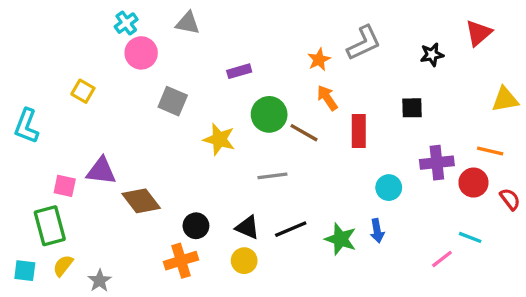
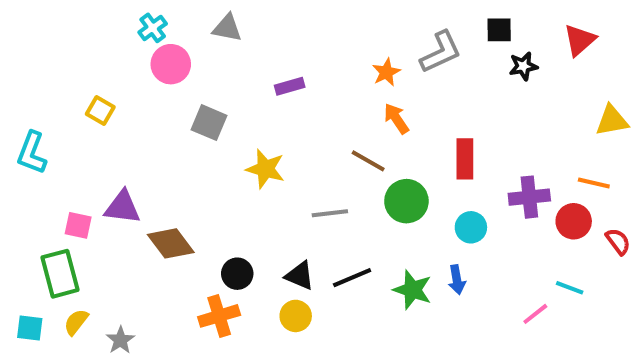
black square: (412, 108) -> (499, 30), moved
green circle: (269, 114) -> (406, 201), moved
red rectangle: (359, 131) -> (465, 159), moved

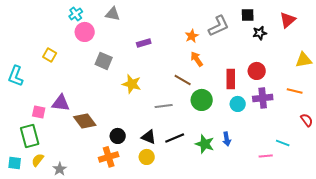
red circle: (574, 221) -> (257, 71), moved
cyan circle: (471, 227) -> (238, 104), moved
pink line: (535, 314) -> (266, 156), turned 32

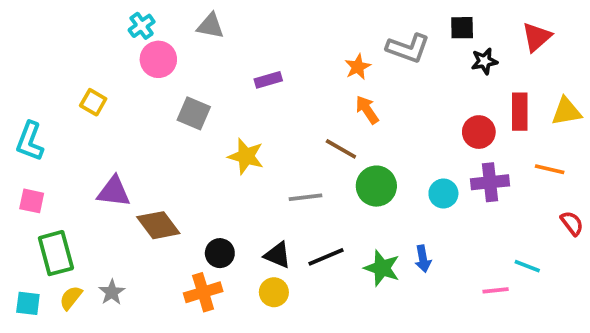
gray L-shape: (219, 26) -> (408, 48), turned 45
red rectangle: (231, 79) -> (520, 112), moved
pink square: (39, 112) -> (32, 201), moved
gray star: (60, 169) -> (112, 292), moved

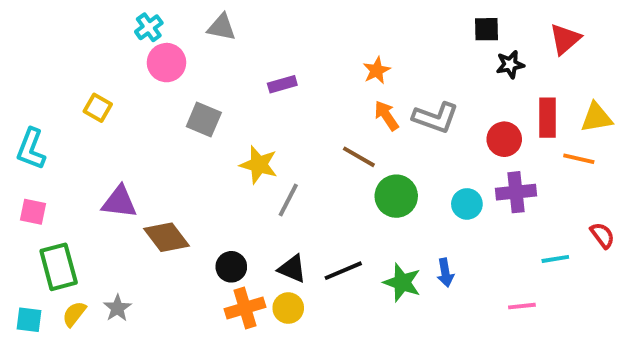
gray L-shape: (408, 48) -> (435, 118), moved
orange line: (550, 169) -> (579, 159), moved
gray line: (306, 197) -> (288, 200), moved, turned -56
cyan line: (527, 266) -> (555, 259), moved, turned -30
orange cross: (203, 292) -> (245, 308), moved

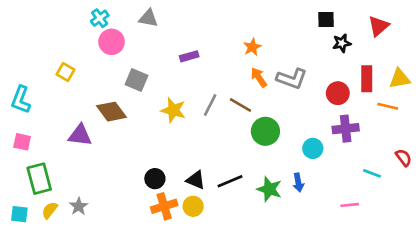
gray line: (288, 200) -> (210, 105), moved
cyan circle: (467, 204) -> (313, 148), moved
brown diamond: (166, 237) -> (112, 112), moved
cyan line: (555, 259) -> (372, 173), turned 30

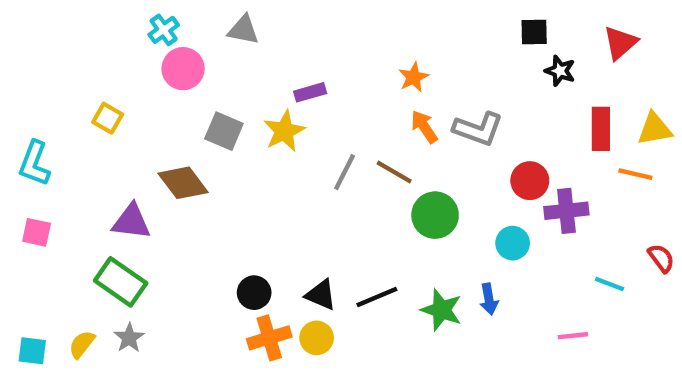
black star: (342, 43) -> (560, 71), turned 30
red circle: (338, 93) -> (530, 181), moved
yellow star: (173, 110) -> (284, 131), moved, turned 30
green rectangle: (39, 179) -> (121, 282), moved, turned -40

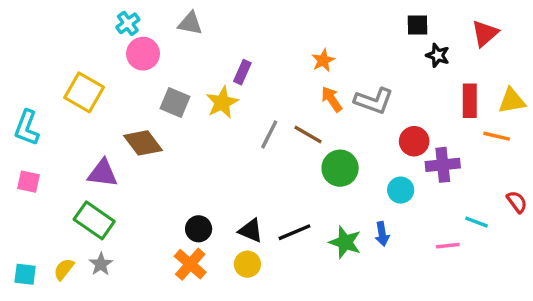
purple rectangle: (310, 92) -> (242, 72), turned -50
yellow square: (108, 118) -> (84, 92), size x1.6
pink line: (573, 336) -> (448, 246), moved
orange cross: (269, 338) -> (190, 264), moved, turned -32

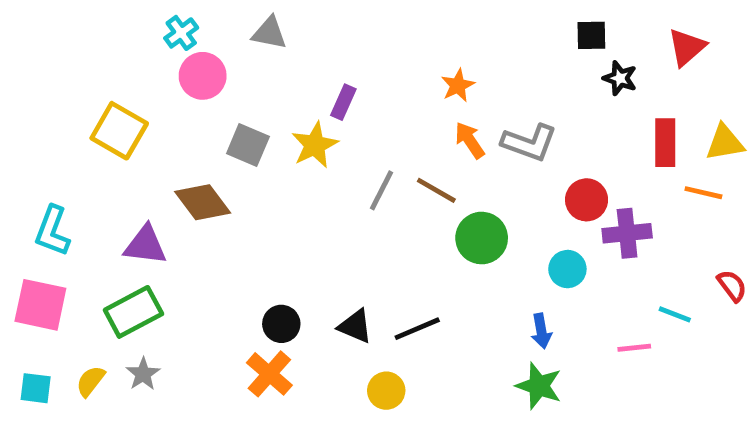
cyan L-shape: (27, 128) -> (52, 231), moved
pink square: (28, 182) -> (40, 305), moved, size x1.6
green rectangle: (94, 220) -> (133, 312), turned -63
green star: (345, 242) -> (539, 386), moved
yellow circle: (247, 264) -> (386, 391), moved

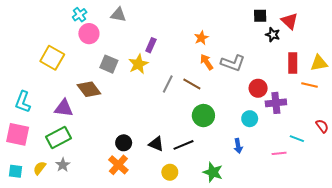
red triangle: (687, 47) -> (290, 21), moved, turned -36
green circle: (482, 238) -> (203, 116), moved
green star: (539, 386) -> (213, 172), moved

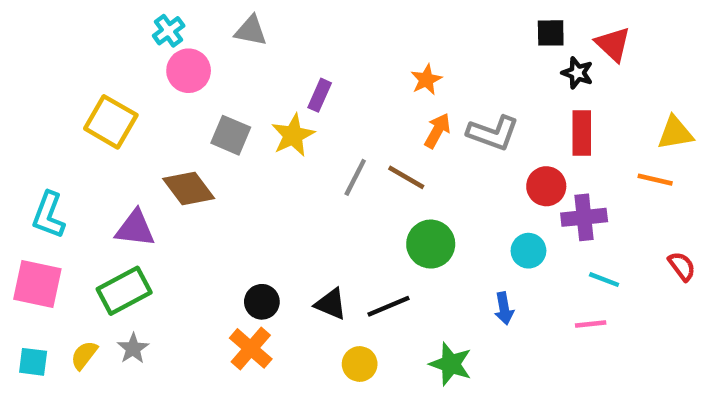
orange arrow: (207, 62) -> (437, 131), turned 63
red rectangle: (293, 63) -> (582, 133), moved
cyan line: (297, 139) -> (604, 280), moved

